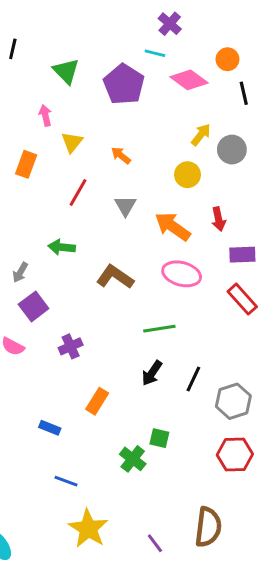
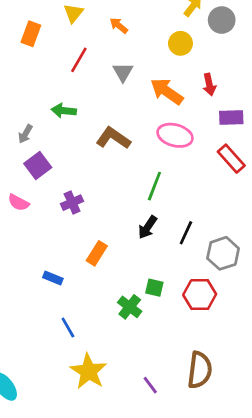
green line: (159, 329) -> (154, 186), turned -60
red hexagon: (235, 454) -> (200, 295), moved
blue line: (66, 481) -> (68, 327), turned 40

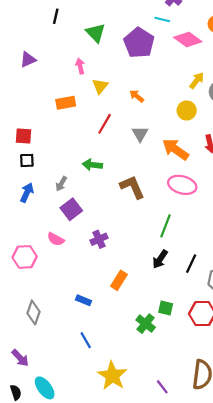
orange rectangle: (31, 34) -> (66, 103), turned 60
brown L-shape: (113, 138) -> (132, 187), turned 32
blue line: (68, 327) -> (86, 340), moved

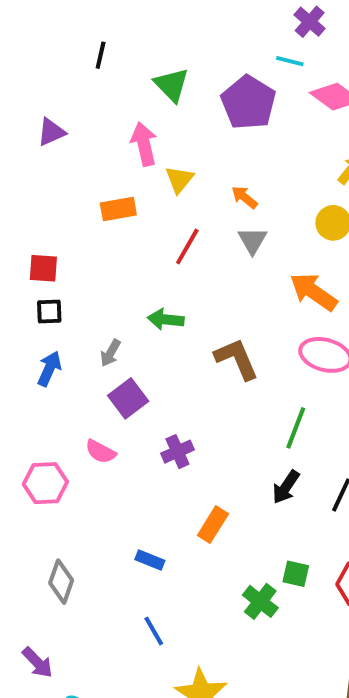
pink arrow: (80, 66) -> (144, 144), size x1.5
gray triangle: (140, 134) -> (252, 241), moved

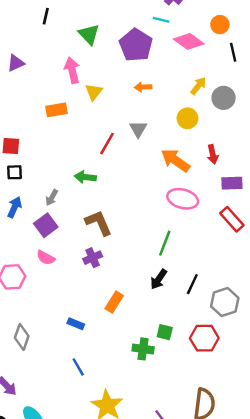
orange arrow: (244, 197) -> (143, 87), moved, turned -42
red line: (187, 246) -> (107, 144), moved
brown L-shape: (237, 359) -> (99, 223), moved
purple square: (128, 398) -> (46, 225), moved
green cross: (260, 601) -> (143, 349), turned -30

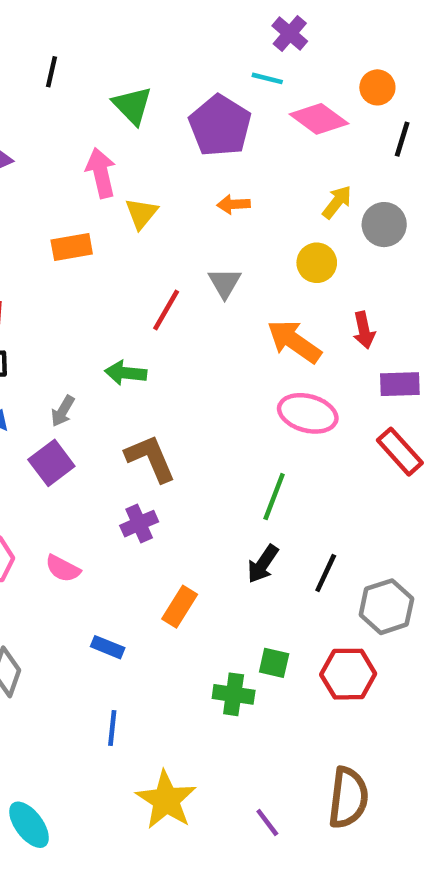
black line: (233, 52) -> (402, 139), turned 30
pink semicircle: (46, 258) -> (63, 568), moved
blue line: (78, 367) -> (112, 728), turned 36

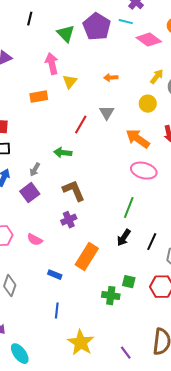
purple pentagon: (220, 126) -> (97, 27), moved
orange rectangle: (180, 607) -> (87, 257), size x1.5

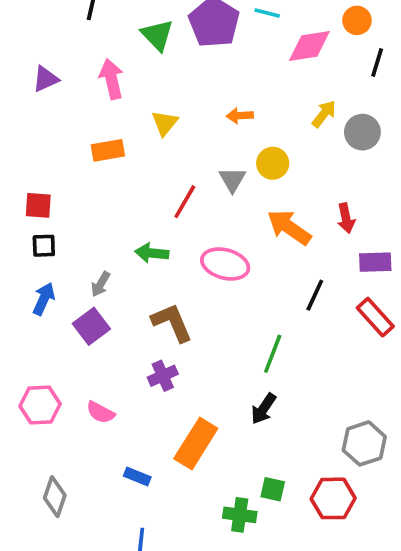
pink diamond: (149, 40) -> (309, 46), turned -45
pink arrow: (52, 64) -> (112, 79), moved
yellow circle: (148, 104) -> (273, 163), moved
pink ellipse: (144, 171) -> (225, 264), moved
black line: (152, 242) -> (315, 295), moved

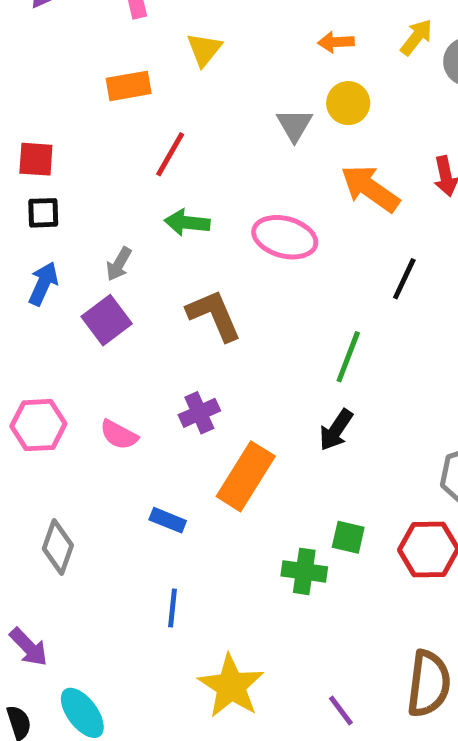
orange arrow: (240, 116) -> (336, 42), moved
red line: (185, 202) -> (170, 154), moved
purple cross: (163, 376) -> (199, 413), moved

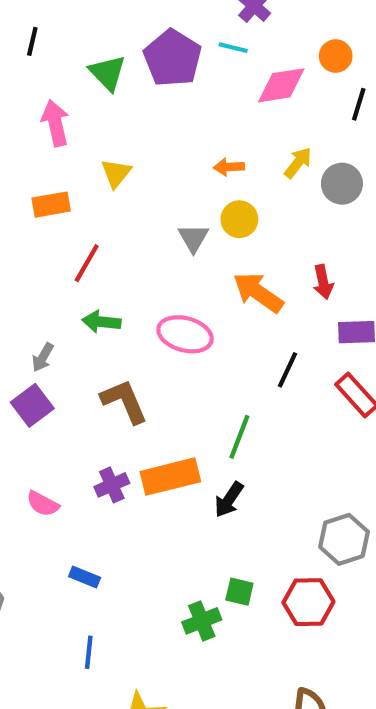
orange rectangle: (246, 476) -> (170, 477), moved, turned 44
green cross: (304, 571) -> (202, 621), turned -30

